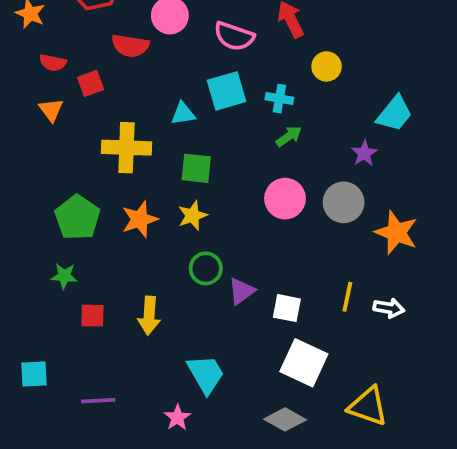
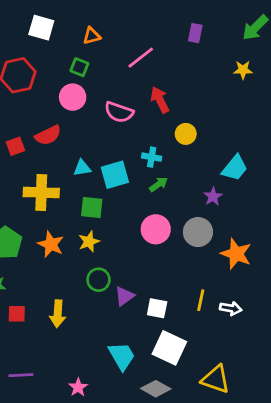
red semicircle: (130, 46) -> (48, 135), moved, turned -35
cyan square: (226, 91) -> (115, 175), moved
orange star: (140, 219) -> (51, 244), turned -30
cyan trapezoid: (206, 374) -> (122, 356), moved

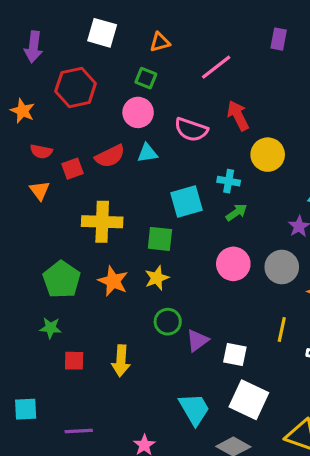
yellow circle: (186, 134) -> (268, 155), size x1.4
cyan triangle: (82, 168) -> (147, 153), moved
yellow line: (201, 300) -> (282, 329), moved

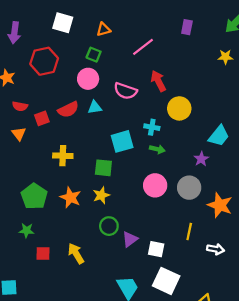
green arrow: (236, 212) -> (157, 149), turned 48
yellow cross: (102, 222) -> (63, 156), size x0.7
yellow arrow: (121, 361) -> (76, 254), turned 145

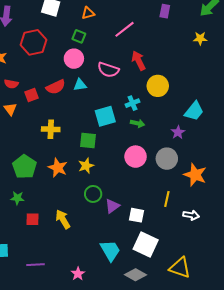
cyan cross: (152, 127) -> (132, 103), turned -32

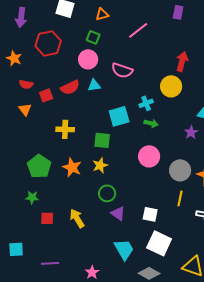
red arrow: (139, 61) -> (182, 61), moved, turned 42
gray circle: (167, 159) -> (180, 170), moved
purple triangle: (112, 206) -> (118, 213), moved, turned -49

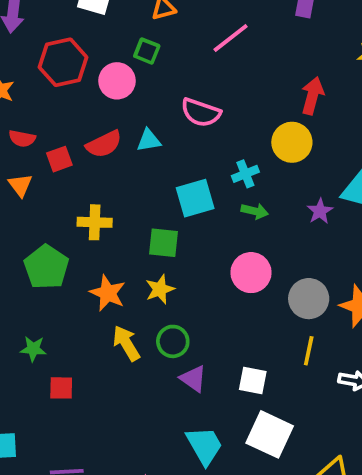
pink circle: (88, 59) -> (117, 81), moved
purple star: (191, 132) -> (320, 211), moved
green pentagon: (39, 166) -> (46, 267), moved
yellow arrow: (77, 218) -> (126, 343), moved

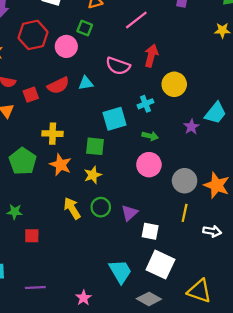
red arrow: (312, 96) -> (151, 56), moved
green arrow: (255, 211) -> (150, 136), moved
orange star: (108, 293) -> (61, 165), moved
purple triangle: (193, 379) -> (129, 213), moved, turned 42

